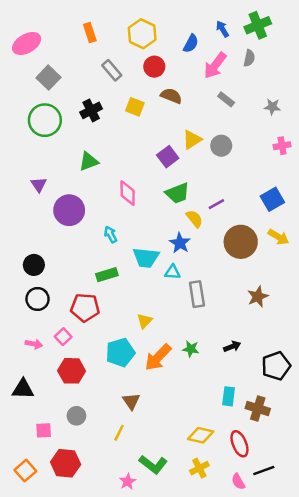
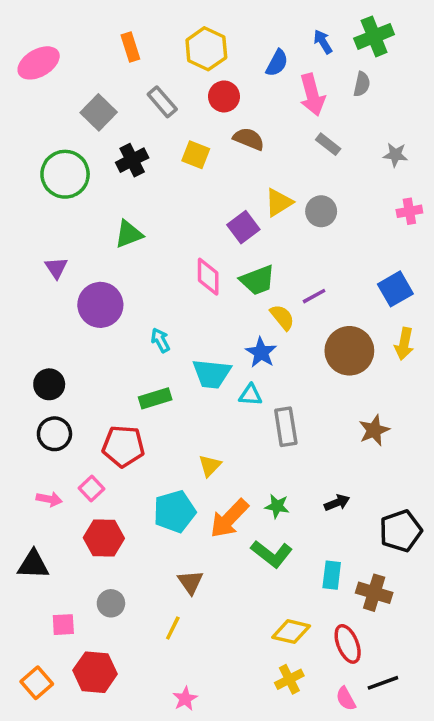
pink arrow: (215, 65) -> (312, 95), turned -52
gray square: (48, 78) -> (99, 112), moved
pink diamond: (128, 193) -> (208, 277), moved
yellow arrow: (278, 237) -> (404, 344), turned 70
green L-shape: (153, 464) -> (272, 554), moved

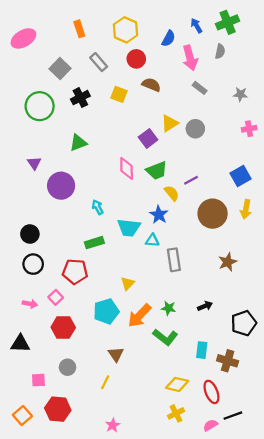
pink semicircle: (346, 699) -> (210, 425), turned 88

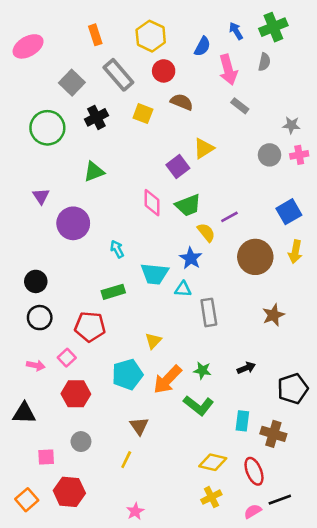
gray rectangle: (99, 62) -> (118, 75), size x1.4
gray star: (240, 94) -> (291, 125), moved
gray circle: (195, 129) -> (270, 155), moved

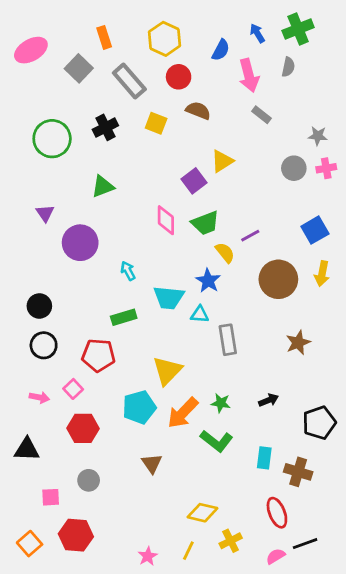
gray square: (72, 83) -> (79, 68), moved
yellow triangle: (153, 341) -> (167, 371), size x1.6
yellow line: (126, 460) -> (188, 551), moved
yellow diamond: (213, 462) -> (202, 513), moved

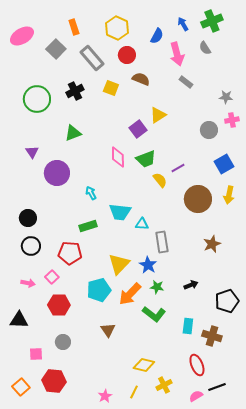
gray semicircle: (288, 67) -> (205, 48), turned 136
gray circle: (294, 168) -> (209, 130), moved
blue star: (208, 281) -> (148, 265), moved

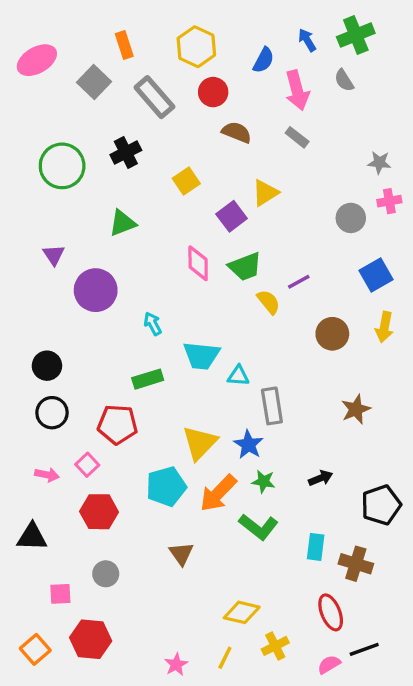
gray rectangle: (186, 82) -> (297, 137), moved
yellow square: (111, 88) -> (186, 181), moved, turned 35
brown circle: (198, 199) -> (332, 334), size x0.7

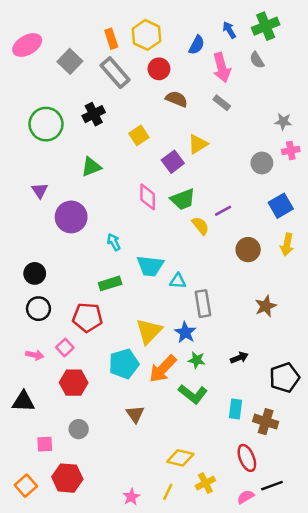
orange rectangle: (124, 45) -> (111, 39), moved

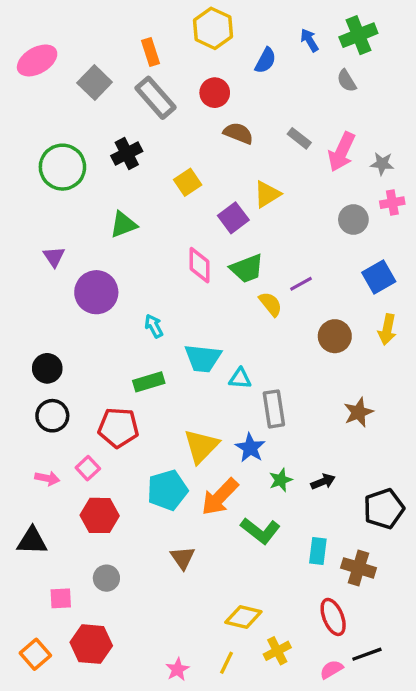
yellow hexagon: (146, 35) -> (213, 28), moved
pink arrow: (222, 68) -> (342, 152), moved, turned 40
green star: (197, 360) -> (281, 480), moved, turned -30

